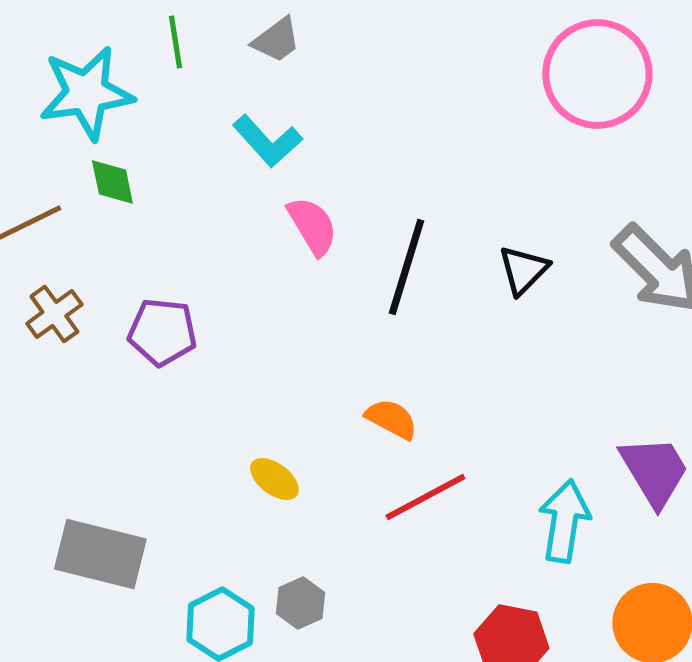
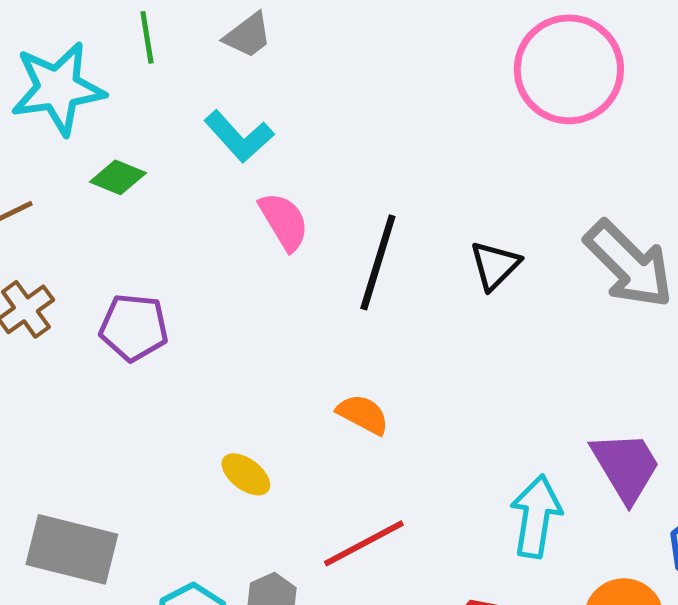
green diamond: (112, 182) -> (118, 177), moved, turned -56
red line: (425, 497) -> (364, 543), moved

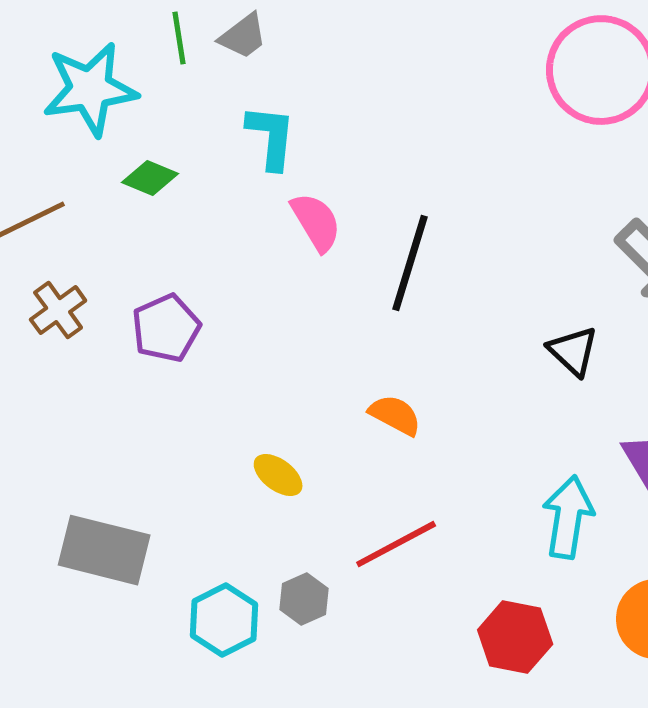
gray trapezoid: (248, 35) -> (243, 36), moved
cyan L-shape: (239, 136) -> (271, 137), turned -132
black triangle: (495, 265) -> (573, 351), moved, turned -32
purple pentagon: (134, 327) -> (166, 328), turned -30

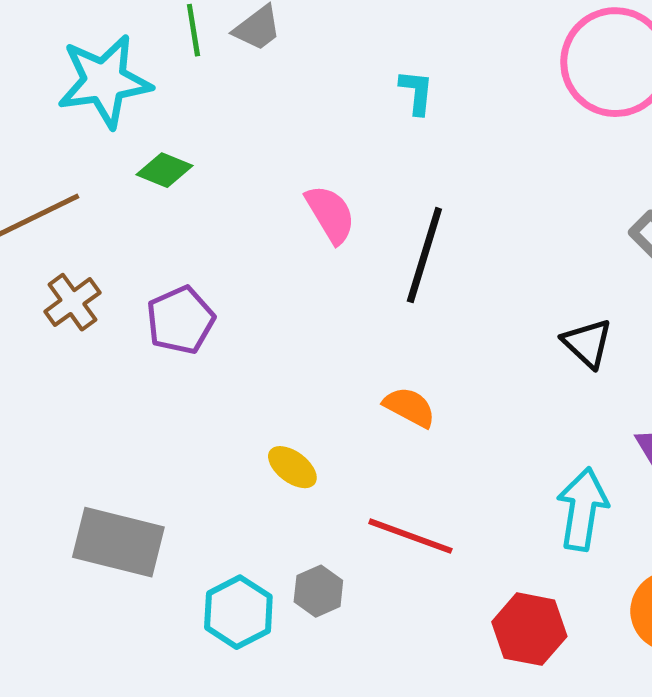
cyan L-shape: (271, 137) -> (416, 92), moved, size x0.7
red line: (396, 544) -> (410, 536), turned 48

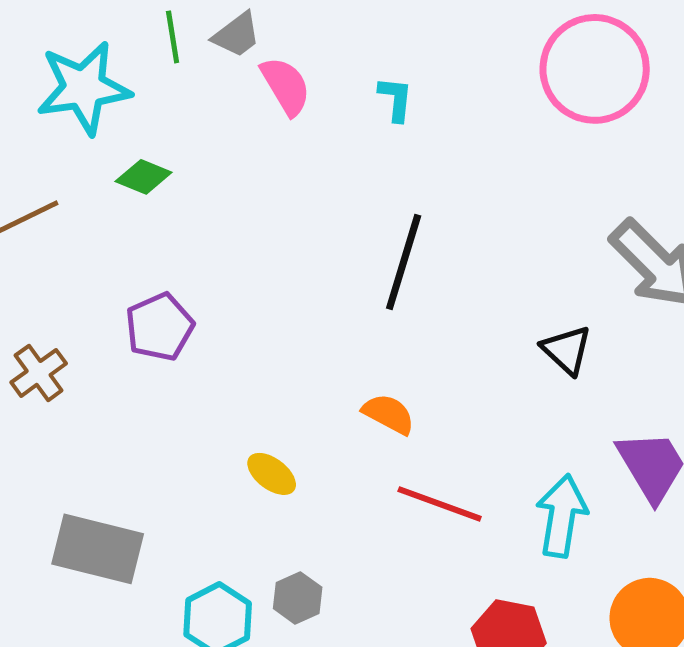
pink semicircle: (330, 214) -> (286, 86), moved
brown cross: (72, 302) -> (39, 373), moved
red line: (410, 536) -> (440, 504), moved

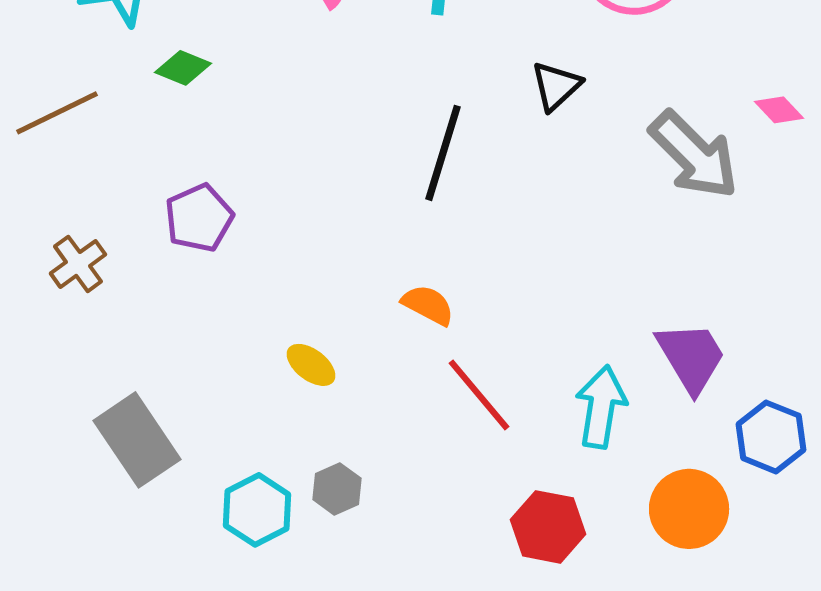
black triangle: (567, 350) -> (556, 86), moved, turned 34
red line: (440, 504) -> (479, 395), turned 30
gray rectangle: (98, 549) -> (137, 440), turned 42

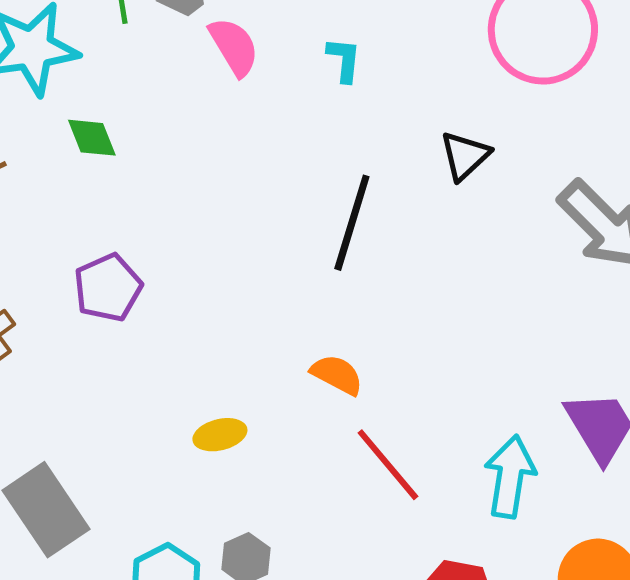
green diamond: (183, 68) -> (92, 138), turned 46
yellow ellipse: (311, 365) -> (220, 435), turned -51

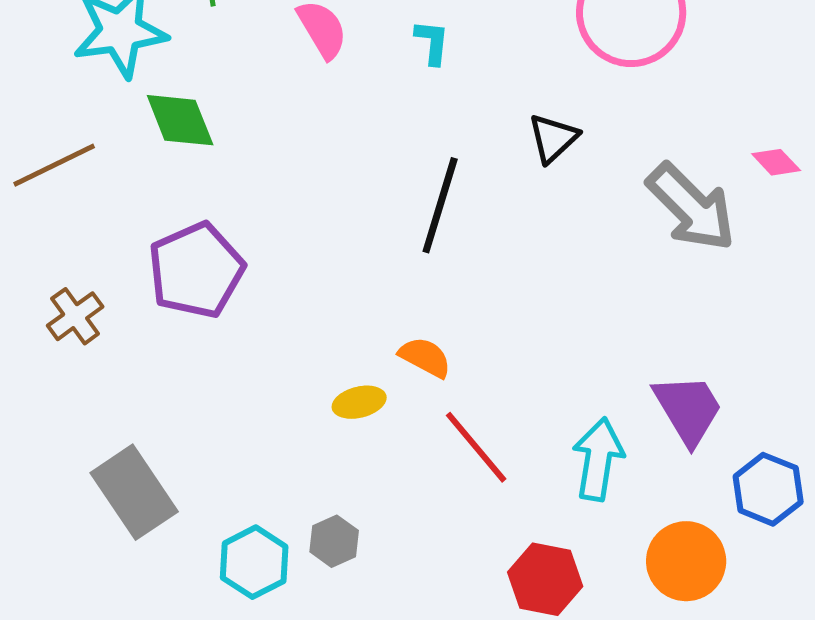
green diamond: (92, 138) -> (180, 120), size x1.4
purple pentagon: (108, 288) -> (196, 270), size x1.4
yellow ellipse: (220, 435) -> (359, 402), moved

